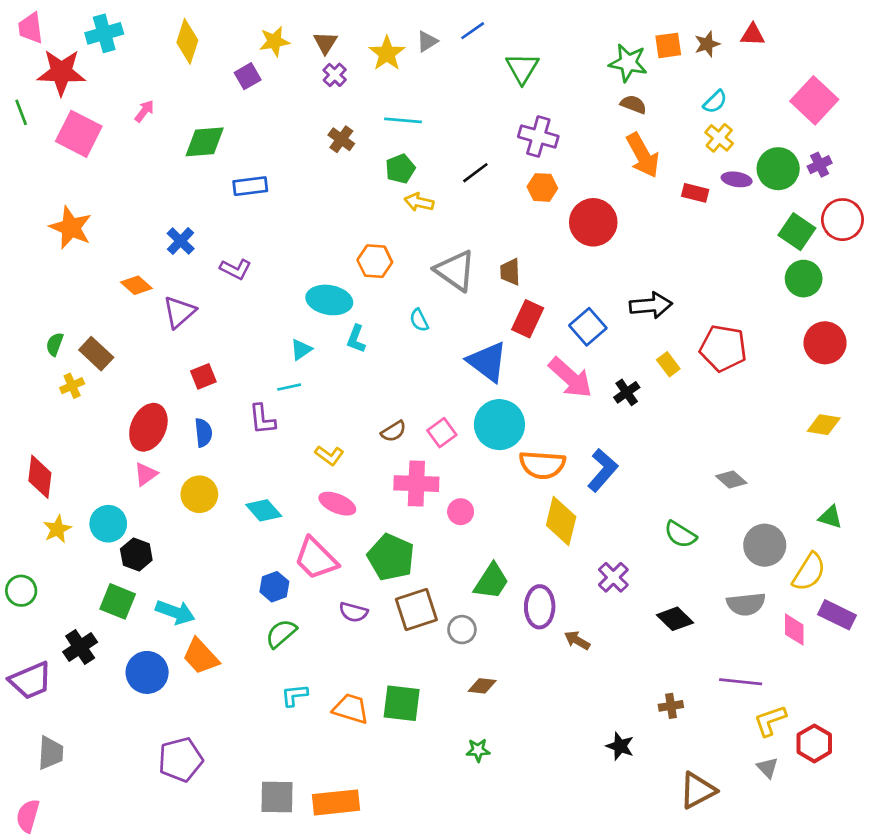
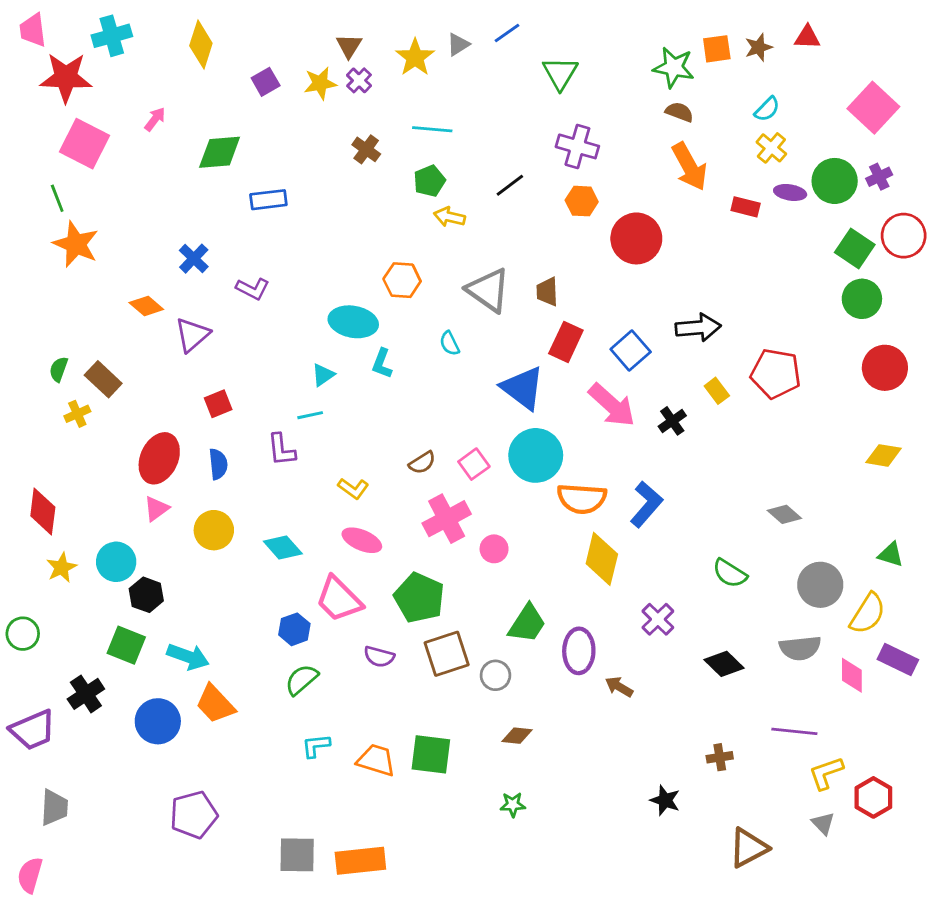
yellow star: (274, 41) -> (320, 83), moved
green line: (21, 112) -> (57, 198), moved
pink cross: (416, 484) -> (447, 519), turned -30

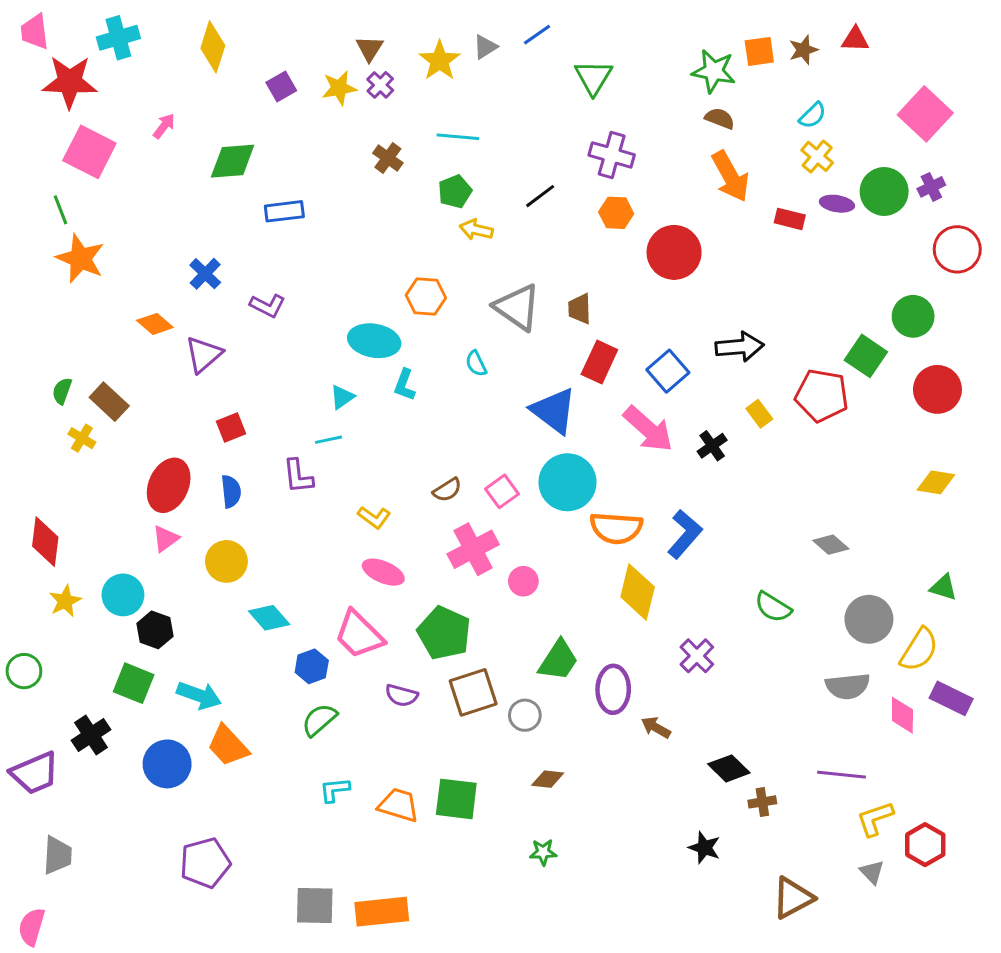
green square: (855, 249) -> (866, 356), moved
yellow cross: (77, 414) -> (82, 438), turned -35
cyan diamond: (283, 547) -> (269, 618), moved
black diamond: (724, 664) -> (729, 768), moved

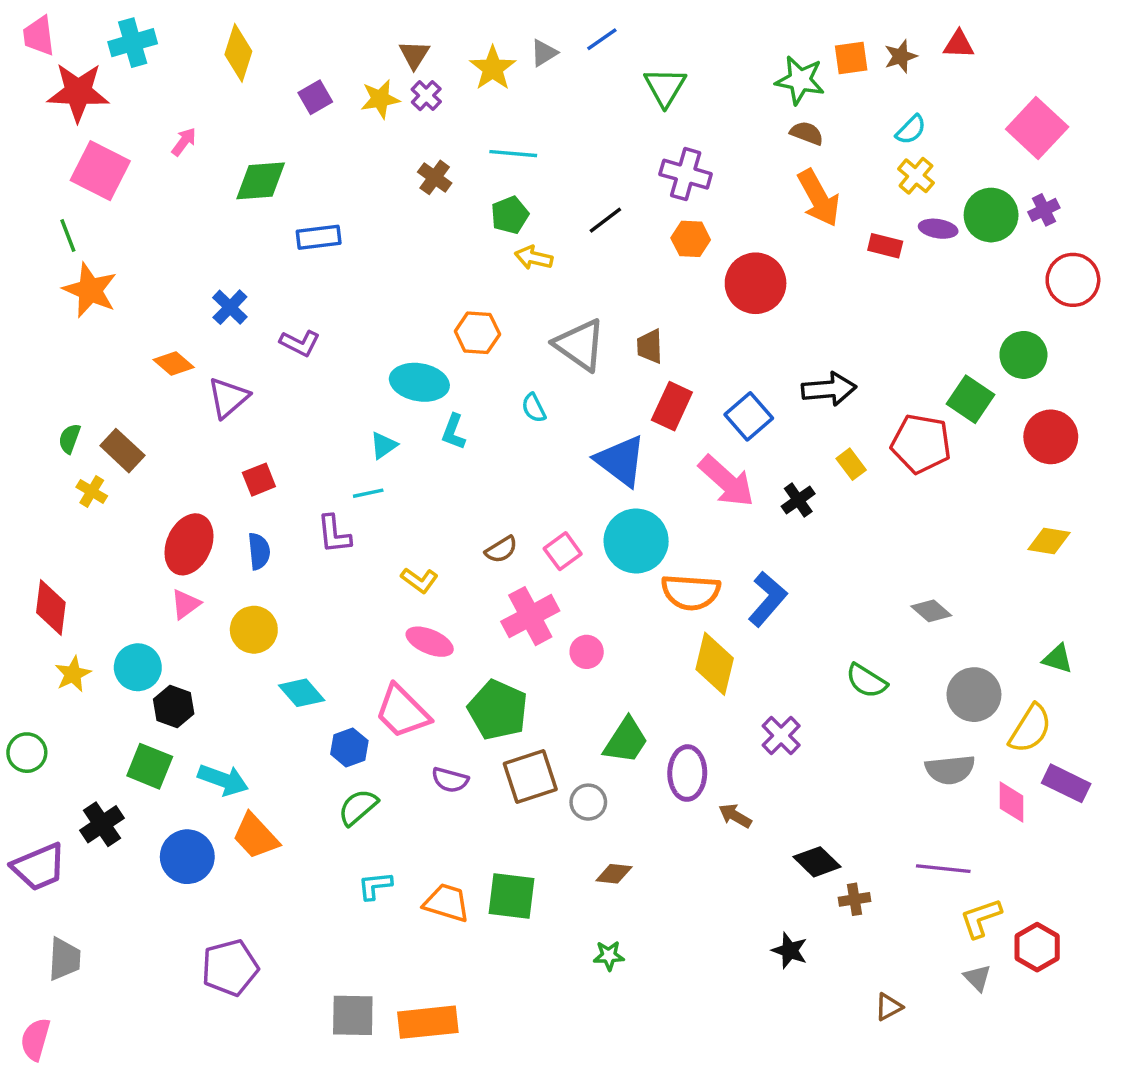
brown triangle: (793, 898) -> (889, 1007), size x0.6

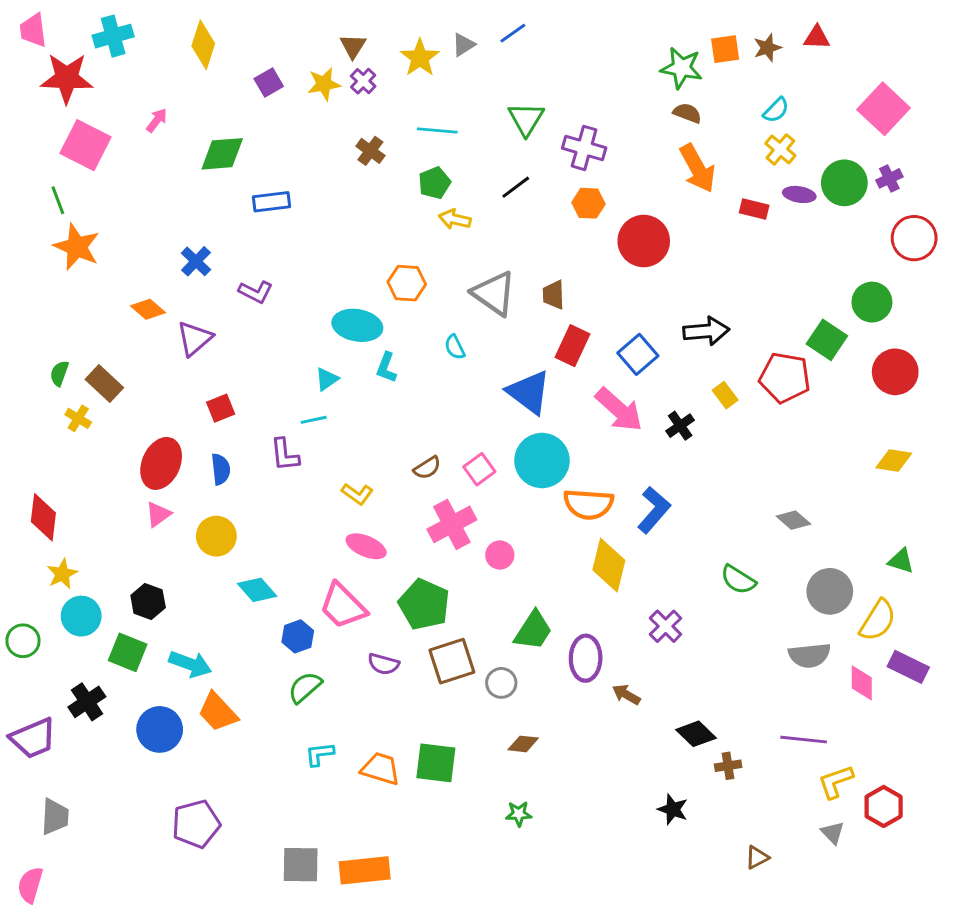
green triangle: (665, 87) -> (526, 119), moved
cyan circle: (138, 667) -> (81, 616), moved

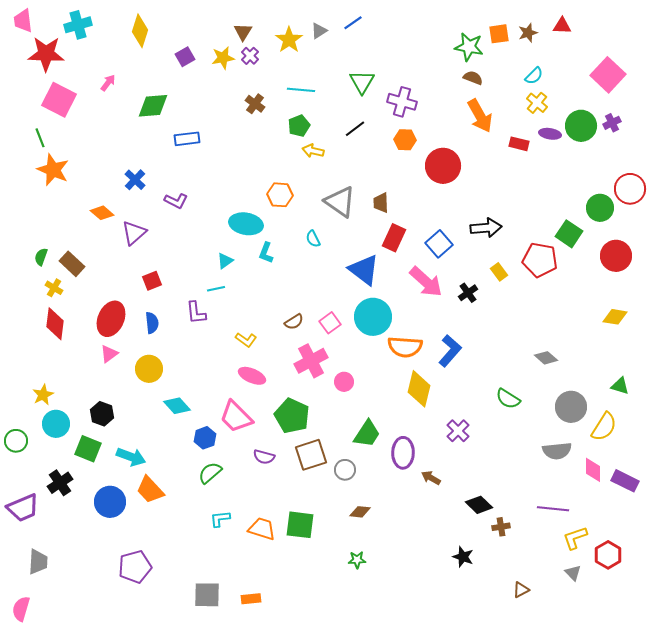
red circle: (914, 238) -> (630, 189), moved
red diamond: (43, 517) -> (55, 324), moved
purple rectangle: (908, 667) -> (625, 481), moved
orange rectangle: (365, 870) -> (251, 599), size x0.6

